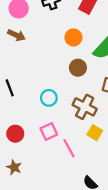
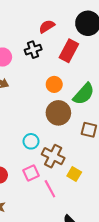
brown circle: (78, 68) -> (58, 113), size x1.5
brown cross: (85, 107) -> (53, 156), moved

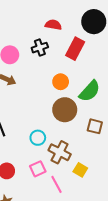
red semicircle: (47, 26) -> (53, 25), turned 42

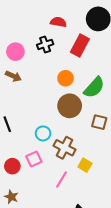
pink square: (38, 169) -> (34, 159), moved
pink line: (56, 184) -> (61, 179), turned 60

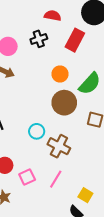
pink square: (34, 159) -> (27, 177), moved
yellow square: (85, 165) -> (85, 195), moved

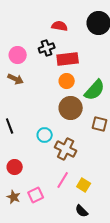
red rectangle: (75, 40) -> (68, 59), moved, turned 55
pink square: (27, 177) -> (36, 195), moved
yellow square: (85, 195) -> (84, 185), moved

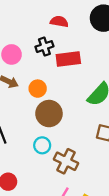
orange circle: (67, 81) -> (38, 89), moved
brown circle: (71, 108) -> (49, 114), moved

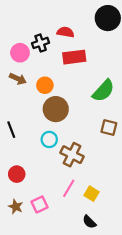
red semicircle: (59, 22) -> (65, 32), moved
black cross: (44, 47) -> (41, 43), moved

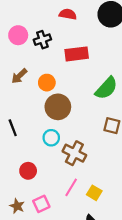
red semicircle: (65, 32) -> (68, 14), moved
pink circle: (20, 53) -> (18, 35), moved
brown arrow: (18, 79) -> (19, 76), turned 112
red circle: (17, 174) -> (28, 171), moved

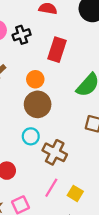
red rectangle: (77, 54) -> (57, 50), turned -65
orange circle: (47, 83) -> (35, 79), moved

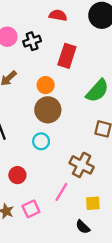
brown cross: (55, 152) -> (82, 165), moved
yellow square: (75, 193) -> (93, 203), moved, turned -35

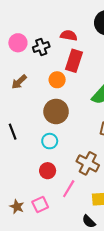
red semicircle: (58, 15) -> (69, 35), moved
orange circle: (46, 85) -> (57, 80), moved
red circle: (17, 175) -> (48, 171), moved

